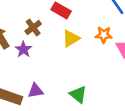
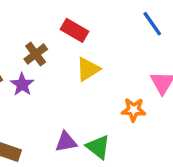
orange star: (104, 35) -> (134, 110), moved
purple triangle: (36, 91) -> (66, 142), moved

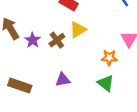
brown cross: (36, 54) -> (57, 40), moved
green triangle: (98, 147) -> (106, 83), moved

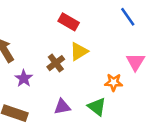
purple star: (33, 40) -> (24, 78), moved
green triangle: (106, 83) -> (97, 107), moved

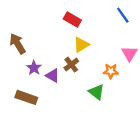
brown cross: (56, 63) -> (71, 65), moved
purple triangle: (62, 107) -> (53, 76), moved, turned 40

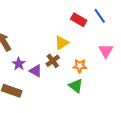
red rectangle: (72, 20) -> (79, 20), moved
orange star: (111, 71) -> (80, 66), moved

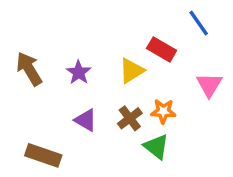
red rectangle: (79, 20) -> (162, 49), moved
brown cross: (53, 61) -> (130, 118), moved
purple star: (19, 64) -> (79, 72), moved

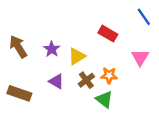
blue line: (199, 23) -> (144, 17), moved
yellow triangle: (132, 71) -> (77, 56), moved
brown rectangle: (43, 155) -> (19, 93), moved

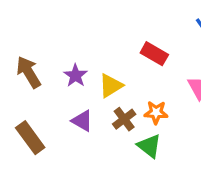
brown rectangle: (19, 93) -> (30, 138), turned 35

